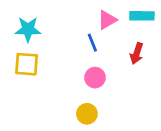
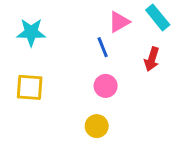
cyan rectangle: (142, 16) -> (158, 17), turned 50
yellow square: (27, 64) -> (30, 87), moved

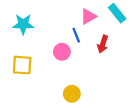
red arrow: (152, 59) -> (103, 44), moved
pink circle: (106, 86) -> (62, 52), moved

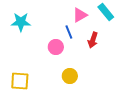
yellow square: (22, 65) -> (20, 81), moved
yellow circle: (72, 94) -> (70, 76), moved

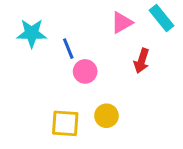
blue line: (69, 32) -> (68, 49), moved
yellow square: (20, 81) -> (65, 123), moved

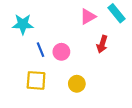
blue line: (68, 49) -> (40, 50), moved
yellow square: (65, 123) -> (36, 80), moved

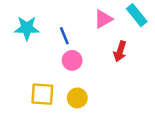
blue line: (40, 50) -> (64, 36), moved
yellow circle: (77, 84) -> (77, 98), moved

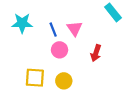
pink triangle: (103, 19) -> (74, 28), moved, turned -35
red arrow: (120, 51) -> (96, 53), moved

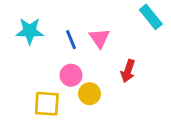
pink circle: (60, 50) -> (71, 75), moved
yellow circle: (64, 81) -> (90, 94), moved

